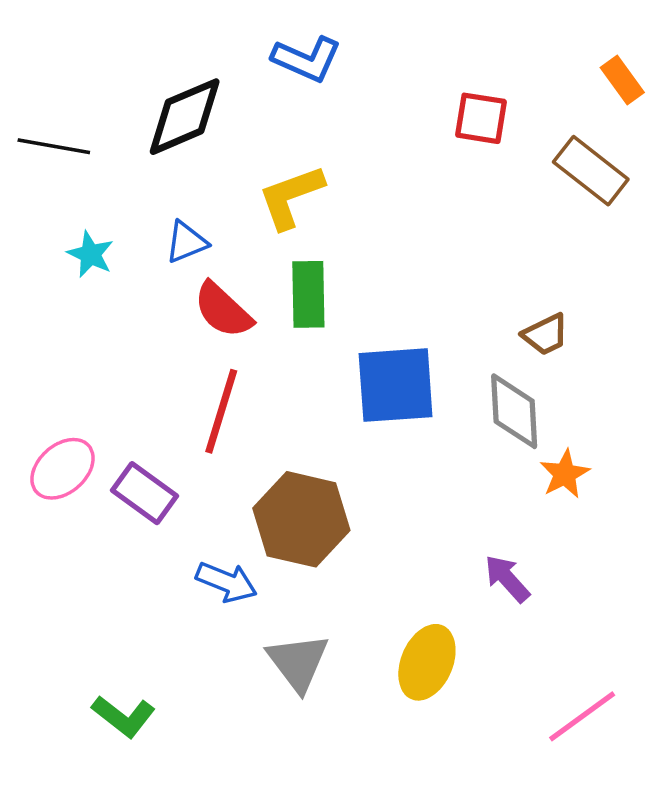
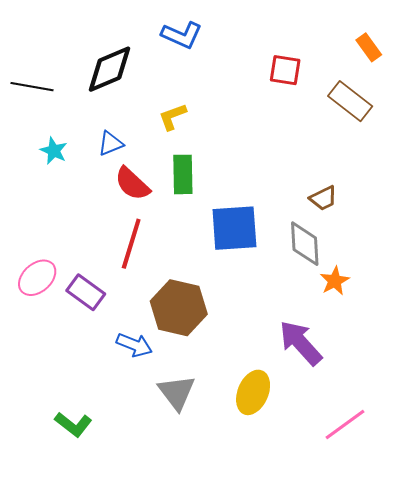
yellow L-shape: (291, 197) -> (172, 117), size x0.7
purple arrow: (507, 579) -> (301, 343), size x1.6

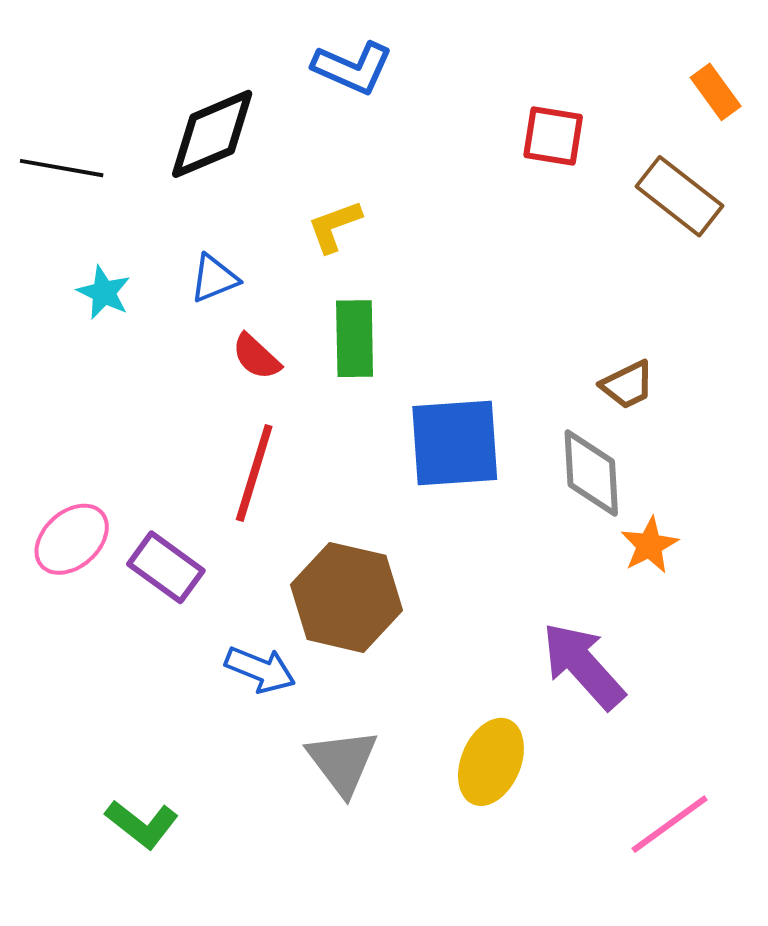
red semicircle: (132, 184) -> (256, 357), size x0.7

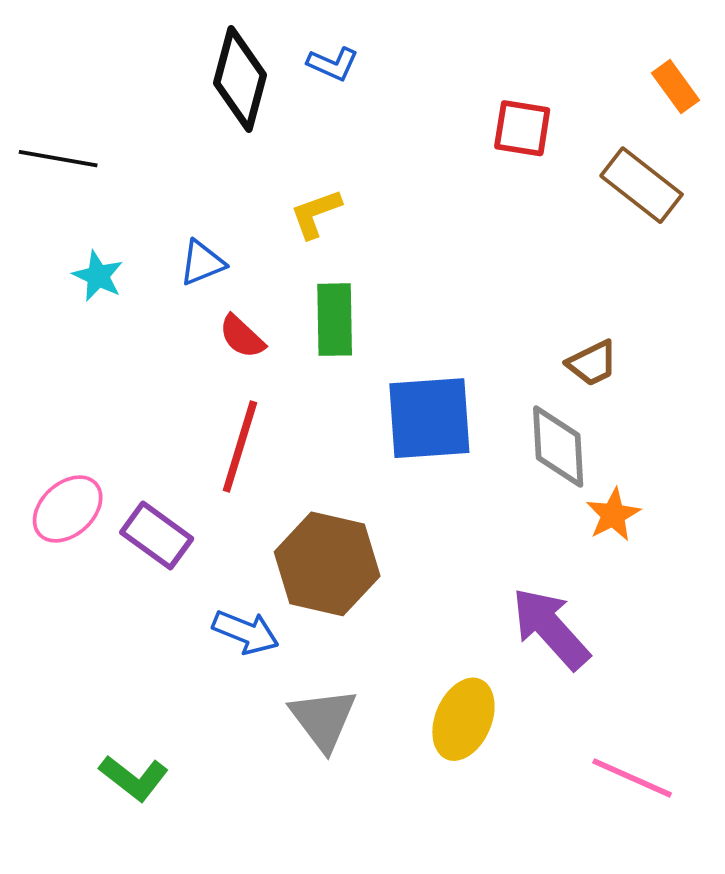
blue L-shape: (353, 68) -> (333, 64), size x0.7
black diamond: (212, 134) -> (240, 79), moved, turned -52
pink line: (670, 824) -> (632, 778), turned 60

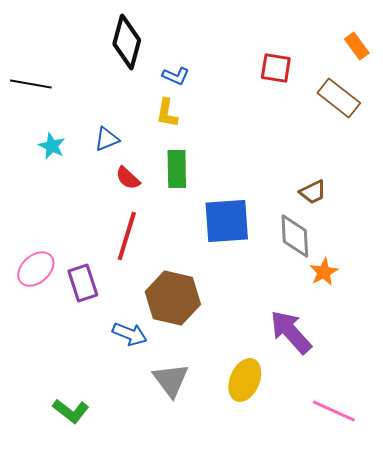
blue L-shape: (333, 64) -> (176, 76), moved
yellow L-shape: (316, 213) -> (167, 113), turned -60
purple rectangle: (157, 535) -> (83, 283), turned 36

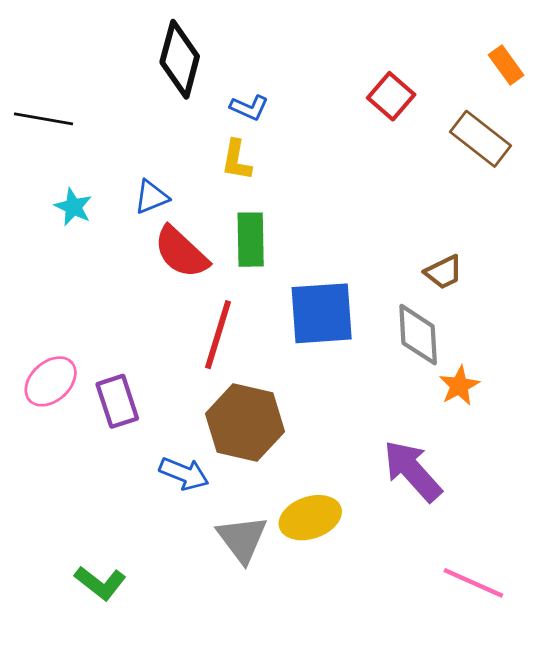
red square: (276, 68) -> (391, 96), turned 32
red semicircle: (128, 178) -> (181, 252), size x1.6
red line: (127, 236) -> (218, 335), moved
yellow ellipse: (245, 380) -> (310, 518), moved, turned 48

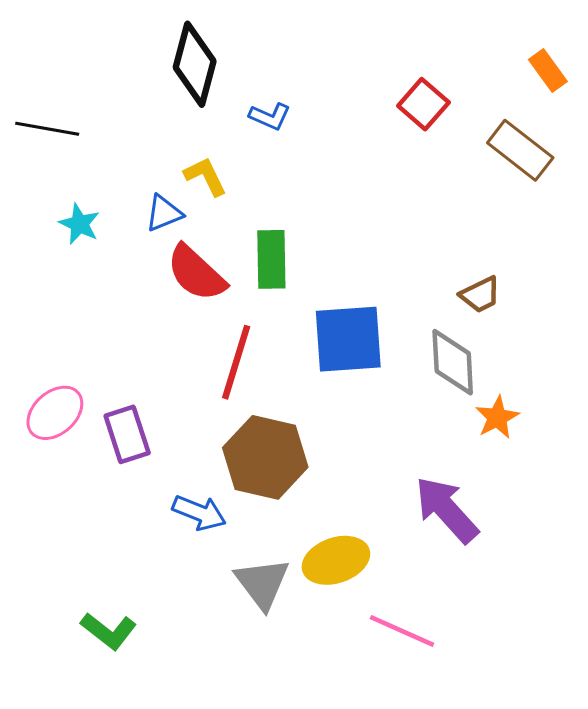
yellow L-shape: (236, 160) -> (205, 176), moved, turned 144
pink line: (473, 583) -> (402, 631), moved

